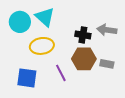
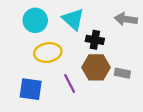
cyan triangle: (45, 17) -> (73, 19), moved
cyan circle: (20, 22) -> (35, 20), moved
gray arrow: (107, 30) -> (126, 19), moved

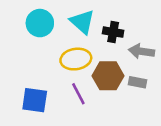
gray arrow: (126, 19) -> (141, 51), moved
black cross: (95, 40) -> (113, 32), moved
yellow ellipse: (48, 52) -> (76, 59), moved

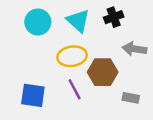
black cross: (113, 32) -> (114, 17), moved, turned -30
gray rectangle: (138, 82) -> (131, 98), moved

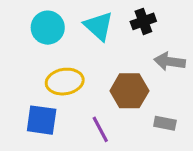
yellow ellipse: (72, 56) -> (65, 82), moved
purple line: (75, 89) -> (100, 129), moved

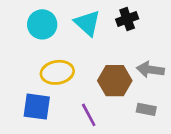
gray arrow: (170, 61) -> (150, 70), moved

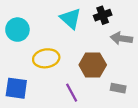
cyan circle: (42, 24) -> (17, 30), moved
gray arrow: (150, 70) -> (121, 38), moved
blue square: (37, 107) -> (16, 88), moved

